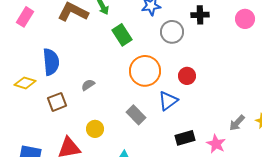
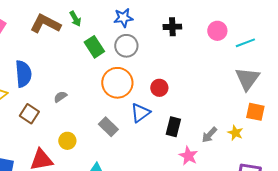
gray circle: (172, 32) -> (126, 46), moved
brown square: (57, 102) -> (29, 114), turned -36
black rectangle: (185, 138) -> (173, 127), moved, turned -60

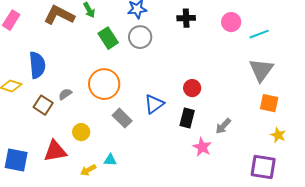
orange circle: (117, 83) -> (104, 84), moved
red circle: (159, 88) -> (192, 88), moved
gray semicircle: (60, 97) -> (65, 94), moved
yellow star: (235, 133) -> (278, 135), moved

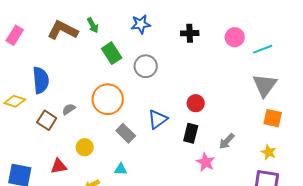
gray circle: (140, 37) -> (146, 66), moved
yellow star: (278, 135) -> (269, 152), moved
red triangle: (55, 151) -> (59, 166), size x0.7
cyan triangle: (110, 160) -> (121, 169), moved

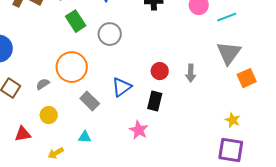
gray semicircle: (69, 109) -> (43, 84), moved
orange square: (273, 118) -> (247, 78), moved, turned -36
gray arrow: (227, 141) -> (191, 73), moved, turned -42
pink star: (206, 162) -> (139, 130), moved

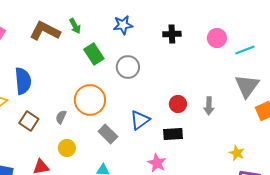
gray semicircle: (43, 84) -> (61, 117), turned -32
black rectangle: (155, 101) -> (173, 134), turned 72
yellow star: (233, 120) -> (237, 153), moved

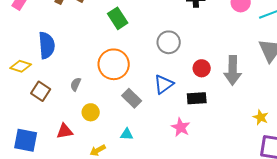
gray circle: (128, 67) -> (169, 42), moved
gray arrow: (209, 106) -> (233, 70), size x1.6
gray semicircle: (61, 117) -> (76, 84), moved
brown square: (29, 121) -> (41, 91), moved

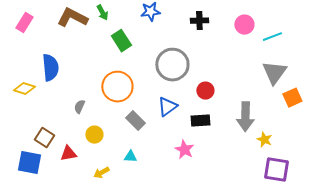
gray circle: (169, 42) -> (172, 65), size x1.4
gray arrow: (233, 70) -> (245, 117), moved
brown square: (41, 91) -> (44, 138), moved

